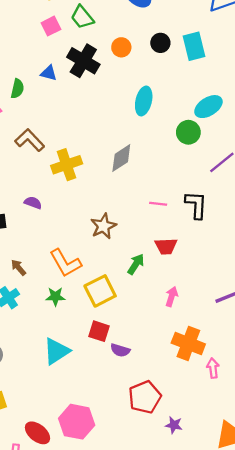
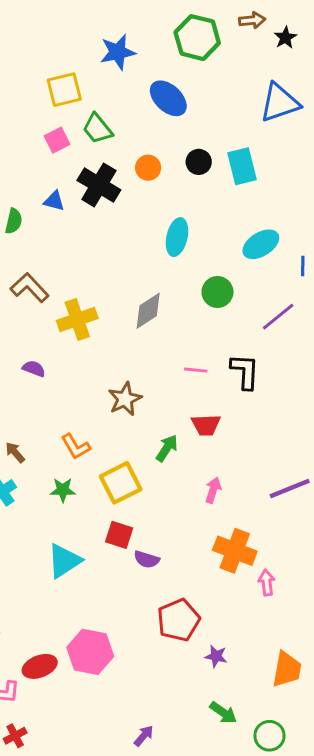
green circle: (188, 132) -> (217, 292), moved
orange L-shape: (65, 263) -> (76, 447), size x0.7
red ellipse: (37, 433) -> (40, 666), turned -60

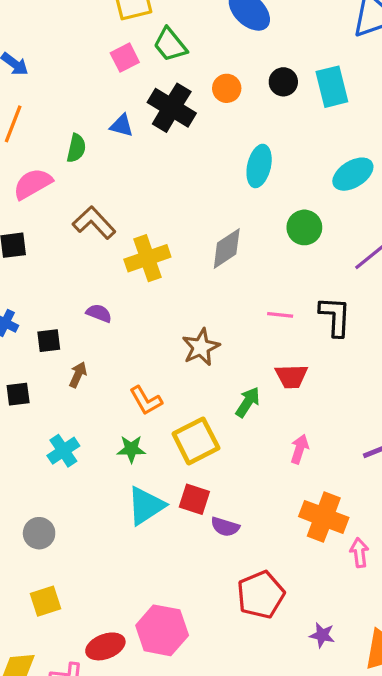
brown arrow: (15, 452) -> (78, 375), moved, turned 65
cyan triangle: (64, 561) -> (146, 506), moved
purple star: (216, 656) -> (322, 635), moved

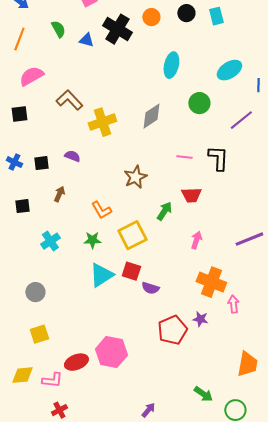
cyan rectangle: (332, 87) -> (216, 16), size x0.7
green semicircle: (76, 148) -> (58, 29), moved, turned -42
black square: (49, 341) -> (41, 163), moved
purple star: (322, 635) -> (200, 319), moved

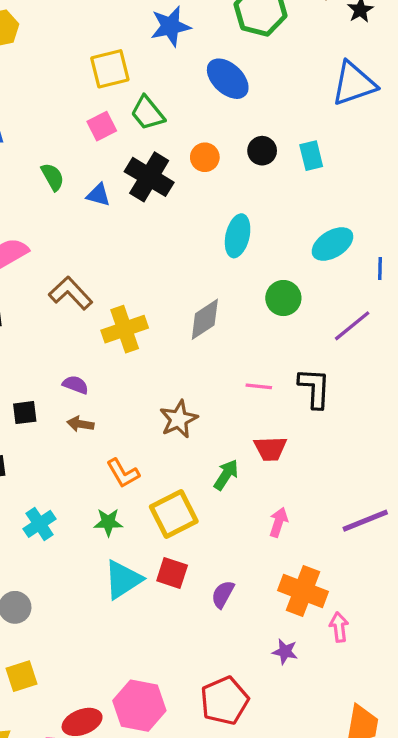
black square: (41, 163) -> (25, 413), moved
brown arrow: (59, 194) -> (80, 424), moved, turned -105
purple semicircle: (150, 288) -> (223, 594), moved, turned 102
red pentagon: (172, 330) -> (224, 701), moved

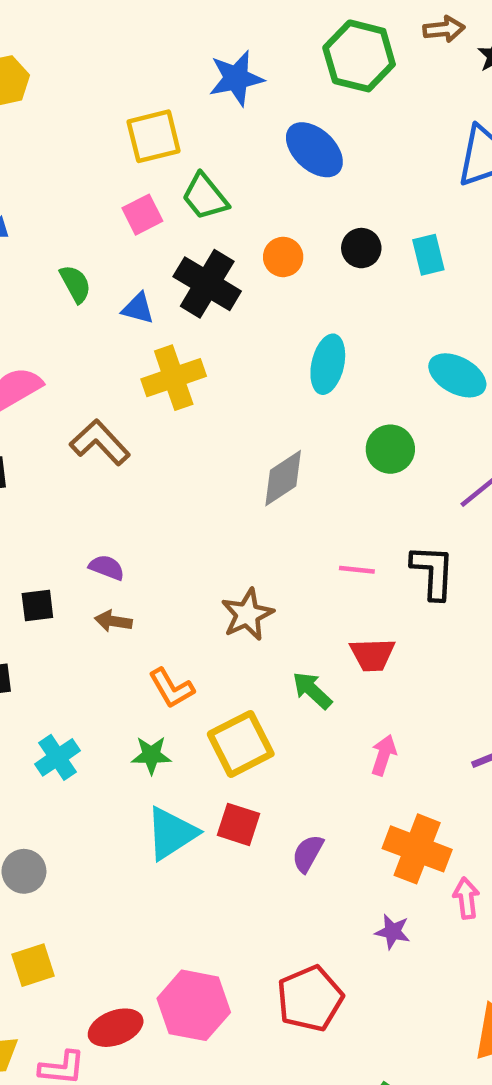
cyan ellipse: (332, 244) -> (457, 375), turned 60
yellow cross: (125, 329) -> (174, 378), moved
green arrow: (226, 475) -> (312, 690), turned -80

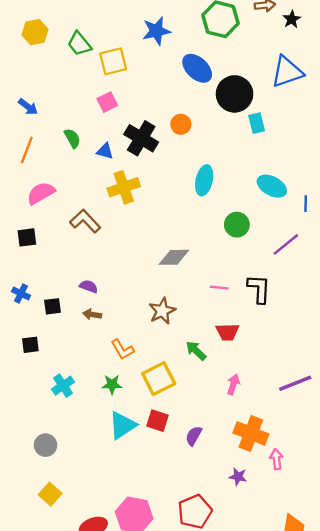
green trapezoid: (205, 197) -> (79, 44), moved
black circle: (361, 248) -> (235, 94), moved, size x1.8
gray diamond: (283, 478) -> (174, 257), moved, turned 32
yellow square: (33, 965) -> (50, 494), turned -30

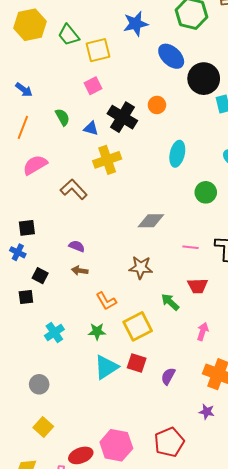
yellow hexagon: (35, 32) -> (30, 25), size x1.4
black square: (27, 237) -> (27, 228), moved
black square: (53, 306) -> (40, 276), moved, turned 35
brown star: (162, 311) -> (141, 268), turned 30

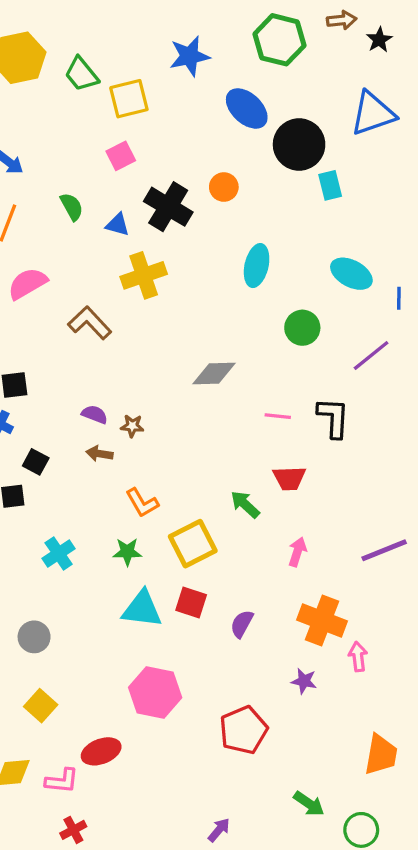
brown star: (141, 268) -> (132, 426), moved, size x0.6
cyan triangle: (106, 367) -> (142, 609), turned 40
pink hexagon: (116, 445) -> (155, 693), moved

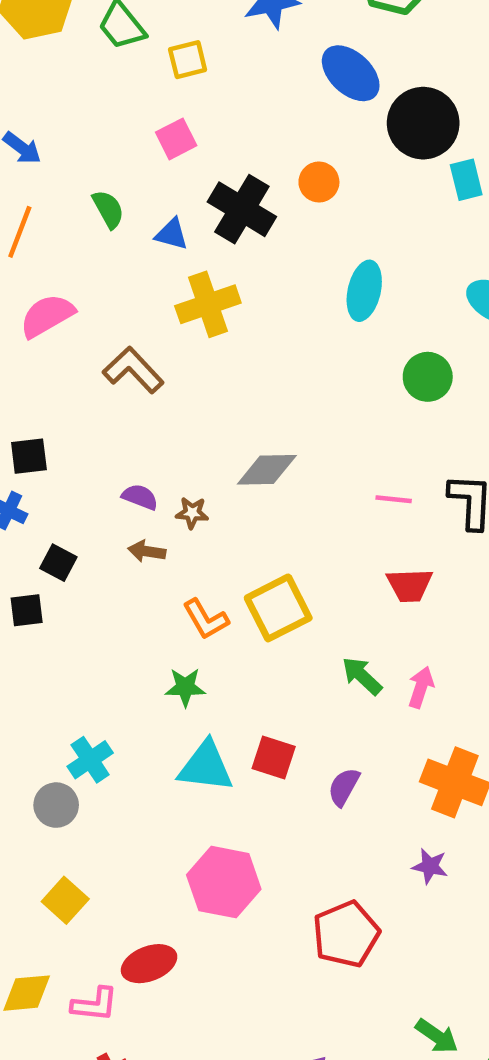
yellow square: (129, 99) -> (188, 60), size x0.7
gray diamond: (214, 374) -> (267, 470), moved
green arrow: (245, 504) -> (362, 676), moved
yellow square: (193, 544) -> (278, 608), moved
cyan cross: (59, 553) -> (90, 760), moved

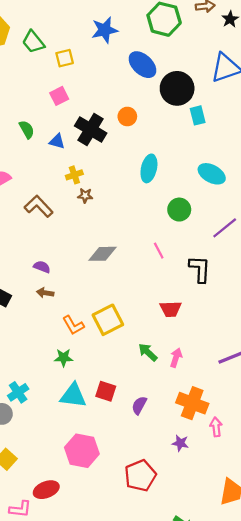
yellow cross: (208, 304) -> (74, 175), size x0.6
pink line: (394, 499) -> (159, 251), moved, turned 56
brown star: (192, 513) -> (85, 195), moved

